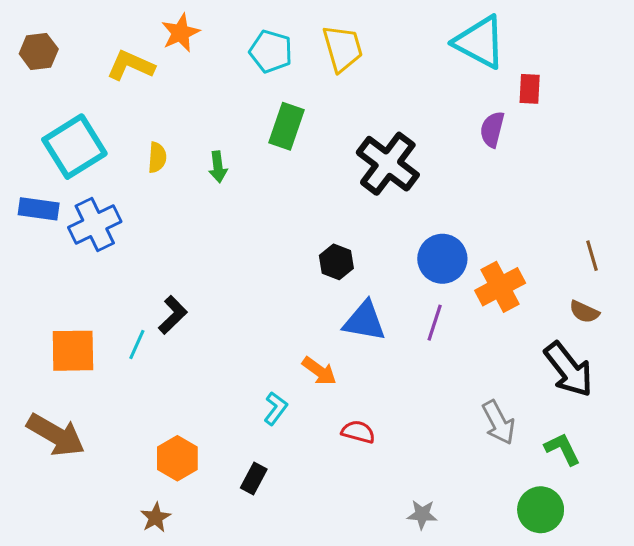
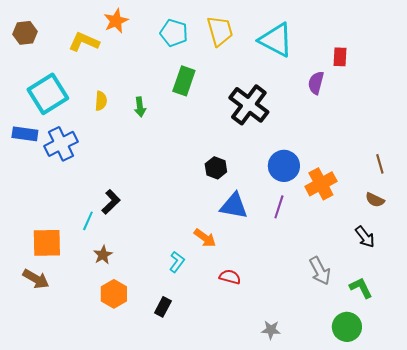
cyan triangle: (480, 42) -> (276, 40), moved
orange square: (73, 351) -> (47, 243), moved
black arrow: (569, 369) -> (365, 237), size x0.6
brown arrow: (56, 435) -> (36, 279), size x0.7
brown star: (156, 518) -> (103, 255), moved

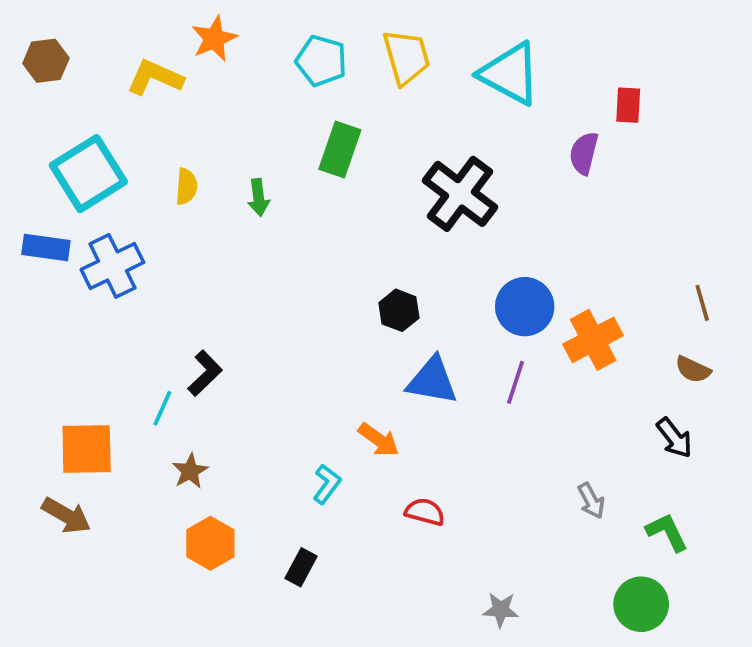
gray arrow: (320, 271) -> (591, 501), size x0.7

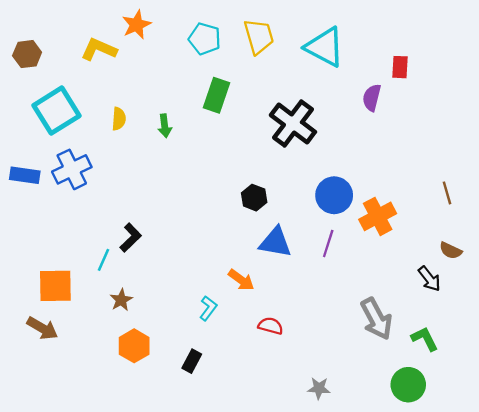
brown hexagon: (46, 61) -> (27, 54), moved
blue rectangle: (46, 247) -> (25, 175), moved
brown semicircle: (693, 369) -> (451, 251), moved
gray arrow: (591, 501) -> (376, 319), size x1.8

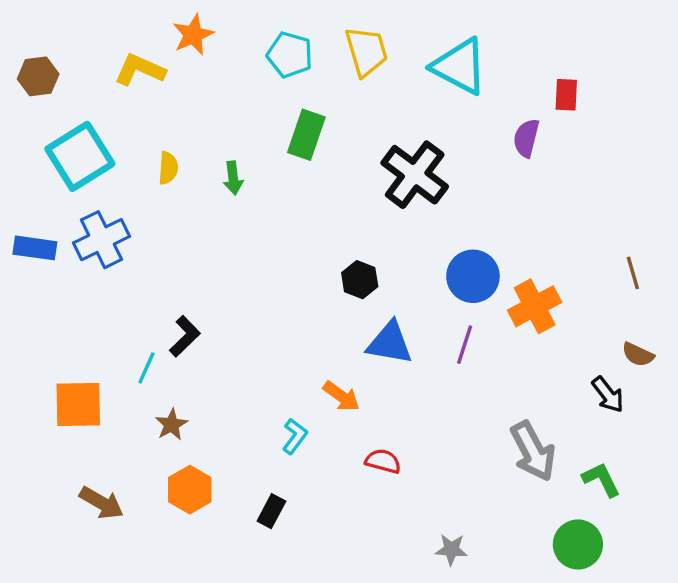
brown arrow: (42, 328) -> (102, 503), moved

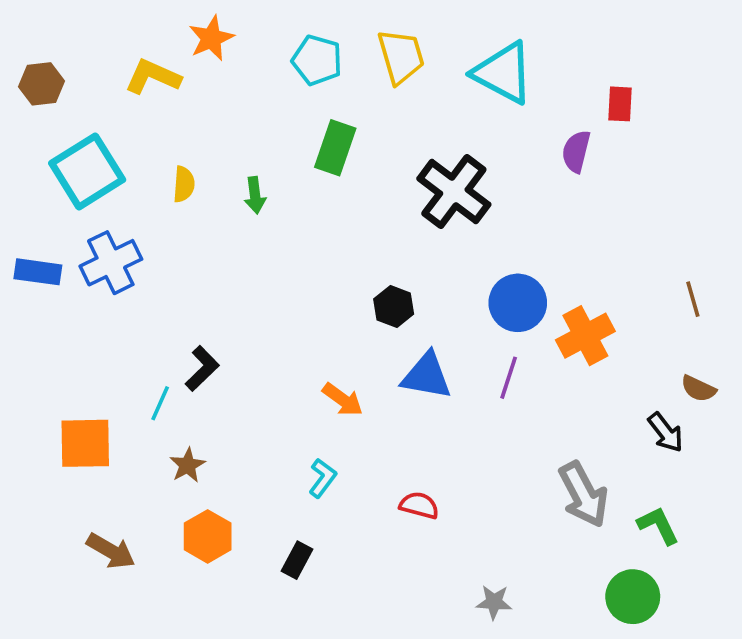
orange arrow: (341, 396) -> (343, 400), moved

